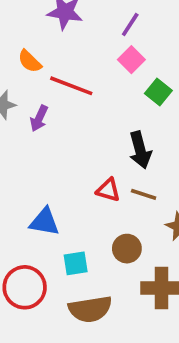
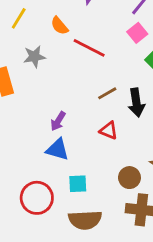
purple arrow: (39, 118) -> (58, 121), moved
brown line: (144, 194) -> (107, 93), moved, turned -54
brown circle: (127, 249) -> (129, 178), moved

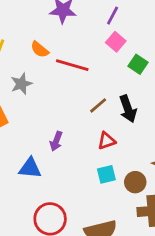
red triangle: (109, 130) -> (107, 141), turned -30
blue triangle: (57, 149) -> (30, 168), moved
cyan square: (78, 184) -> (106, 174), moved

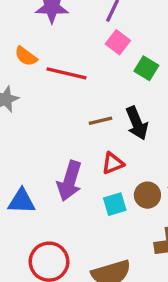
brown line: (98, 105) -> (100, 121), turned 30
purple arrow: (56, 141) -> (70, 181), moved, size x1.6
brown circle: (135, 182) -> (147, 195), moved

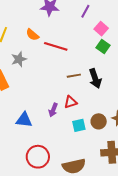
pink square: (118, 42) -> (101, 29), moved
red triangle: (113, 163) -> (70, 102), moved
purple arrow: (70, 181) -> (53, 110), size x0.6

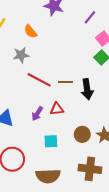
red line: (56, 46) -> (39, 80), moved
gray star: (19, 59) -> (21, 55), moved
cyan square: (79, 125) -> (51, 141), moved

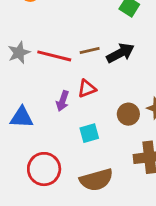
gray star: (21, 55) -> (19, 53), moved
black arrow: (87, 89) -> (120, 53), turned -96

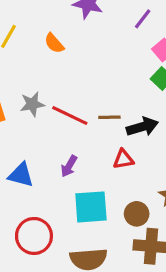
red triangle: (87, 89) -> (123, 159), moved
brown circle: (128, 114) -> (137, 214), moved
cyan square: (89, 133) -> (91, 207), size x1.6

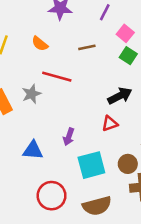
red line: (70, 115) -> (57, 77), moved
brown line: (109, 117) -> (87, 47), moved

